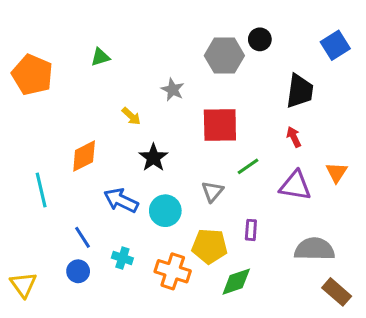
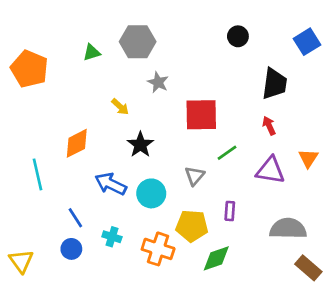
gray hexagon: (224, 56) -> (138, 42), moved

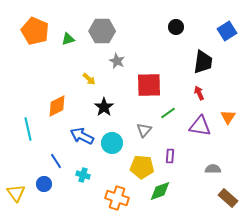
orange pentagon: (29, 69) -> (35, 31), moved
gray semicircle: (288, 229) -> (213, 169), size x0.6
blue circle: (71, 249) -> (44, 184), moved
orange cross: (158, 249) -> (117, 198), moved

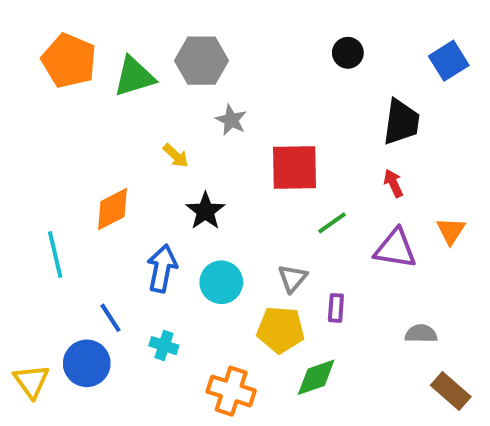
green triangle: (68, 39) -> (134, 77), size x1.6
gray triangle: (144, 130) -> (292, 278), moved
blue arrow: (82, 136) -> (162, 268), turned 75
blue circle: (44, 184) -> (87, 363), size x1.5

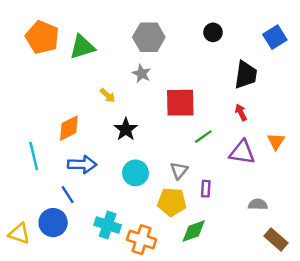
gray hexagon: (201, 61) -> (149, 37), moved
blue arrow: (162, 268) -> (82, 164), moved, turned 80
cyan cross: (164, 346) -> (108, 225), moved, size x1.5
yellow triangle: (31, 381) -> (19, 233), turned -35

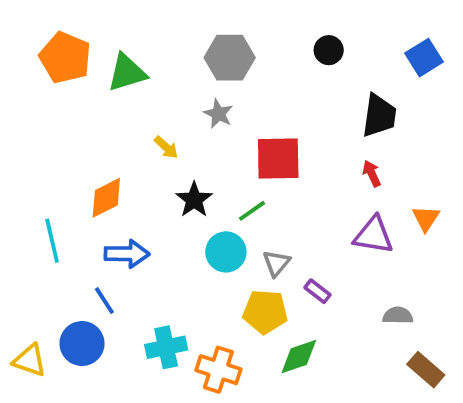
green line: (203, 137) -> (252, 211), moved
cyan circle: (135, 173) -> (226, 252), moved
purple rectangle: (206, 189) -> (317, 291), turned -56
cyan cross: (108, 225) -> (166, 347), turned -30

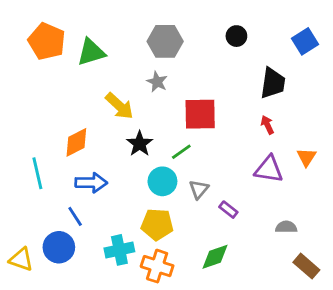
yellow arrow: (166, 147) -> (119, 106), size x1.6
yellow pentagon: (265, 312) -> (157, 224), moved

